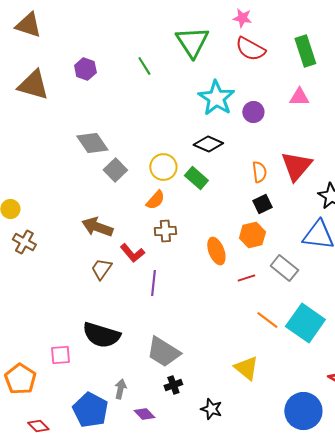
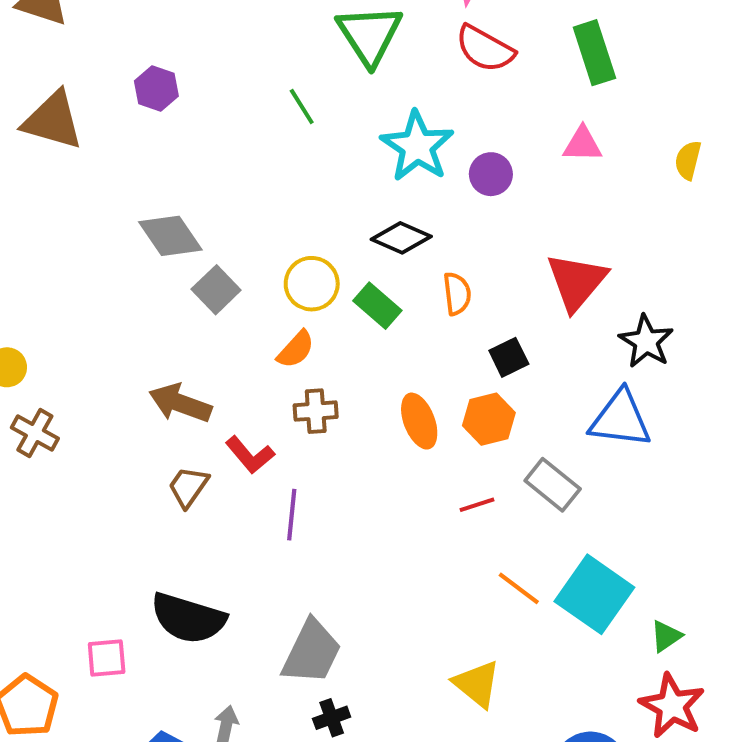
green line: (144, 66) -> (302, 106), moved
orange semicircle: (259, 172) -> (457, 294), moved
orange ellipse: (216, 251) -> (419, 421), moved
gray trapezoid: (163, 352) -> (312, 652), turned -96

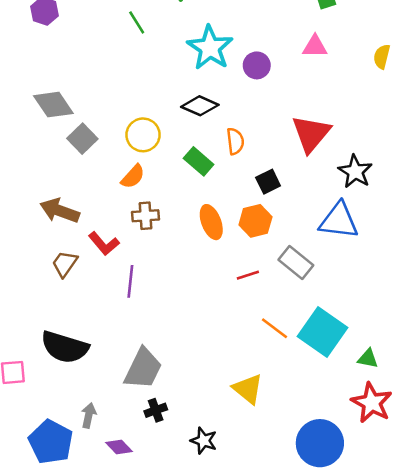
green rectangle: (377, 306) -> (199, 161), moved
green triangle: (666, 636) -> (368, 359), turned 45

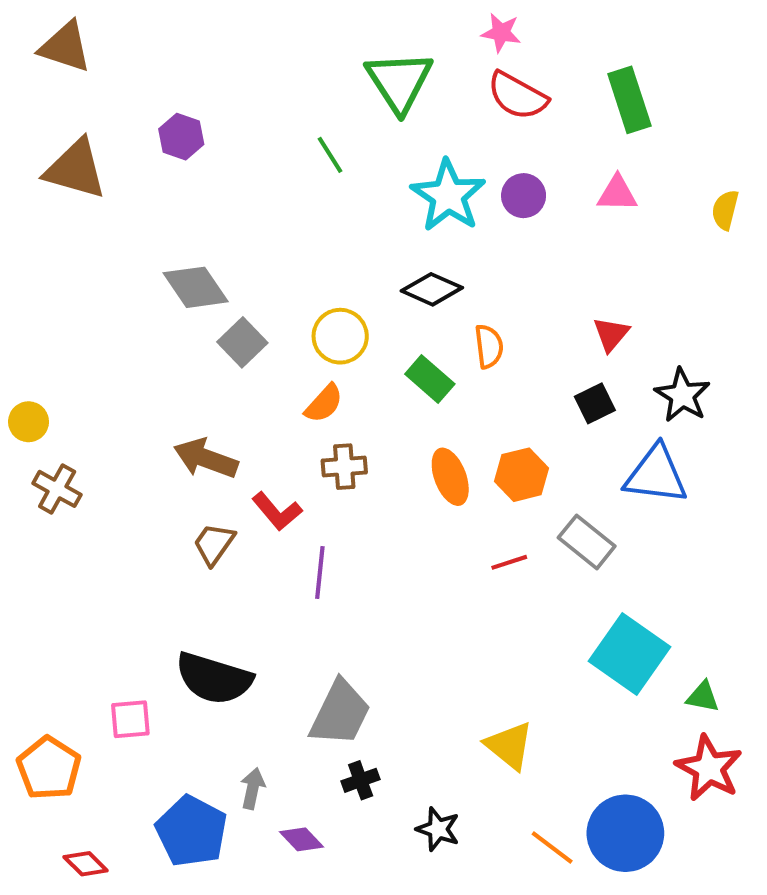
purple circle: (257, 65) -> (524, 196), moved
red triangle: (311, 134) -> (611, 334), size x0.6
black square: (268, 182) -> (595, 403), moved
orange line: (274, 328) -> (552, 848), moved

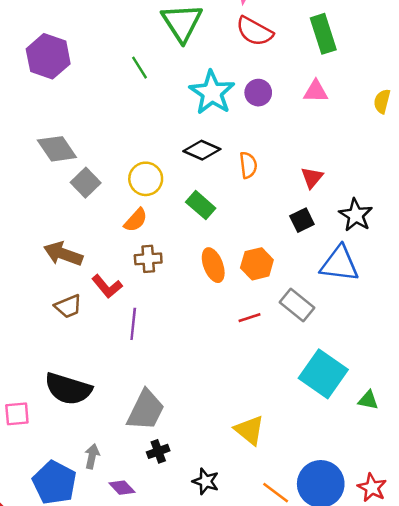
purple hexagon: (181, 137) -> (48, 56), size x1.6
orange semicircle: (489, 346) -> (248, 165), moved
brown trapezoid: (214, 544) -> (68, 306), turned -148
red star: (709, 768) -> (372, 488), moved, size x0.7

